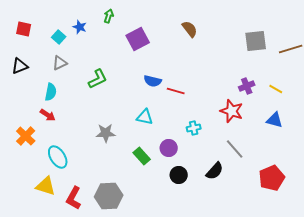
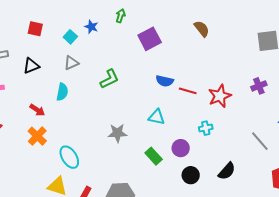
red star: (232, 111) -> (220, 96), moved, turned 30
red arrow: (48, 115) -> (37, 110), moved
gray line: (235, 149) -> (260, 141), moved

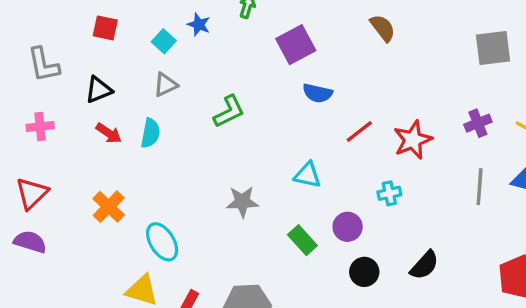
blue semicircle: (165, 81) -> (317, 93), moved
red line: (188, 91) -> (359, 132), turned -54
red arrow: (37, 110) -> (109, 133), moved
gray line: (260, 141) -> (480, 187), moved, turned 45

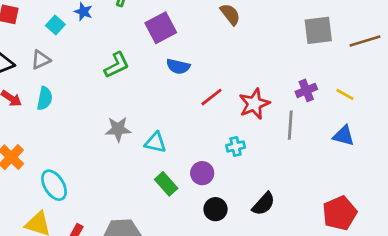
gray triangle: (165, 85) -> (41, 60), moved
green L-shape: (229, 111) -> (117, 65), moved
cyan triangle: (307, 175) -> (155, 142), moved
gray line: (480, 187) -> (290, 125), moved
gray star: (242, 202) -> (118, 129), moved

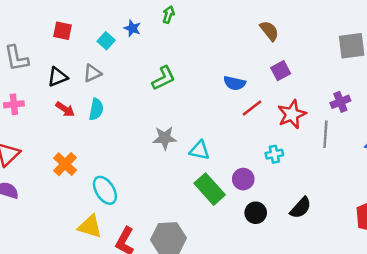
purple square: (161, 28) -> (281, 71), moved, size x0.7
blue semicircle: (178, 66) -> (234, 83), moved
green rectangle: (166, 184) -> (210, 189), size x1.4

